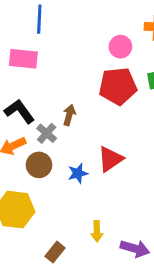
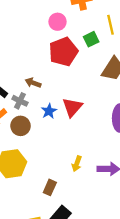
brown arrow: (69, 115) -> (33, 83), turned -70
blue star: (78, 173) -> (49, 111), moved
yellow arrow: (97, 231) -> (77, 164), turned 35

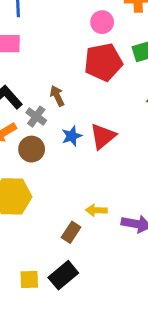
brown arrow: (33, 83) -> (57, 96), turned 35
yellow arrow: (77, 164) -> (96, 210), turned 63
brown rectangle: (50, 187) -> (71, 232), moved

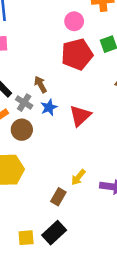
blue star: (72, 136) -> (49, 107), moved
yellow arrow: (96, 210) -> (78, 177), turned -49

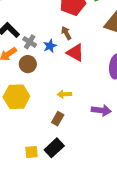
brown arrow: (40, 84) -> (66, 33), moved
red triangle: (80, 116) -> (75, 53), turned -48
yellow arrow: (78, 177) -> (64, 94), moved, turned 48

